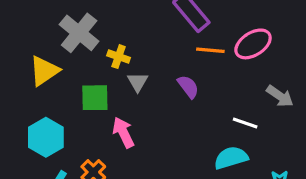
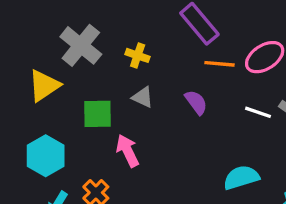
yellow cross: (119, 57) -> (138, 55), moved
gray triangle: (138, 82) -> (143, 97), turned -35
white line: (245, 123) -> (258, 112), moved

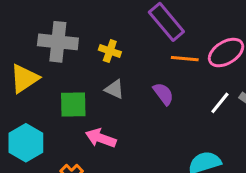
gray cross: (81, 45) -> (58, 42), turned -33
white line: (258, 112) -> (220, 103), turned -70
pink arrow: (128, 151) -> (101, 138), turned -44

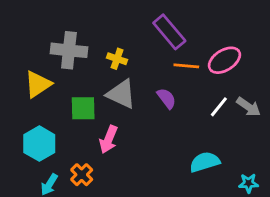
gray triangle: (114, 89) -> (121, 94), size x1.6
pink arrow: (101, 138) -> (109, 139), turned -88

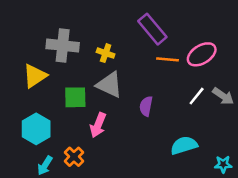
purple semicircle: (167, 98) -> (146, 106), moved, turned -132

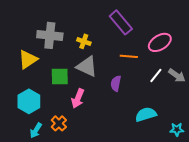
orange line: (168, 59) -> (129, 56), moved

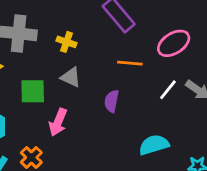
gray triangle: (87, 66) -> (71, 77), size x0.7

